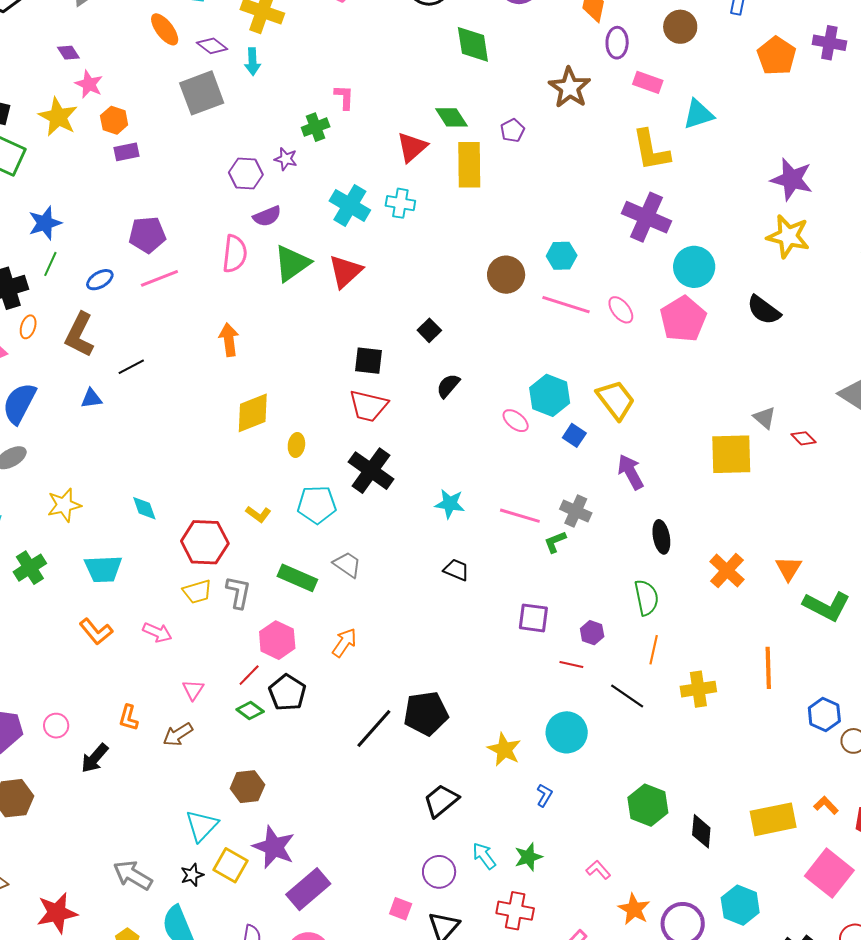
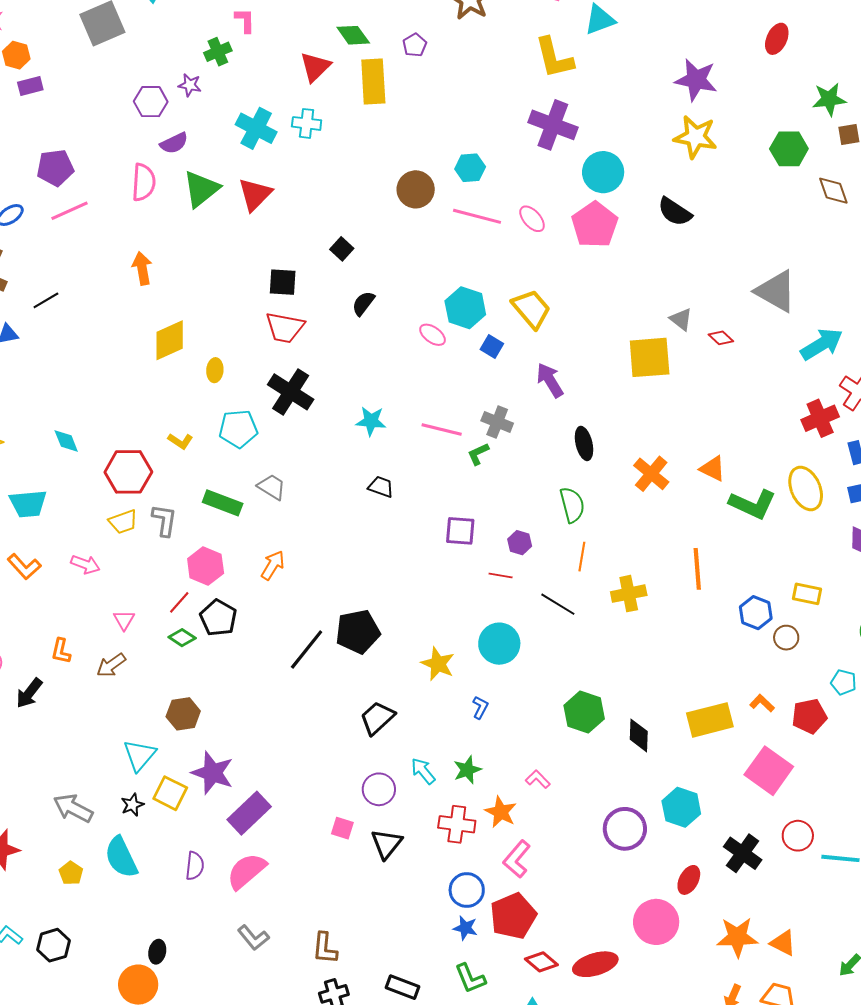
orange triangle: (789, 568) -> (713, 469), turned -32
orange star: (634, 909) -> (501, 812), moved

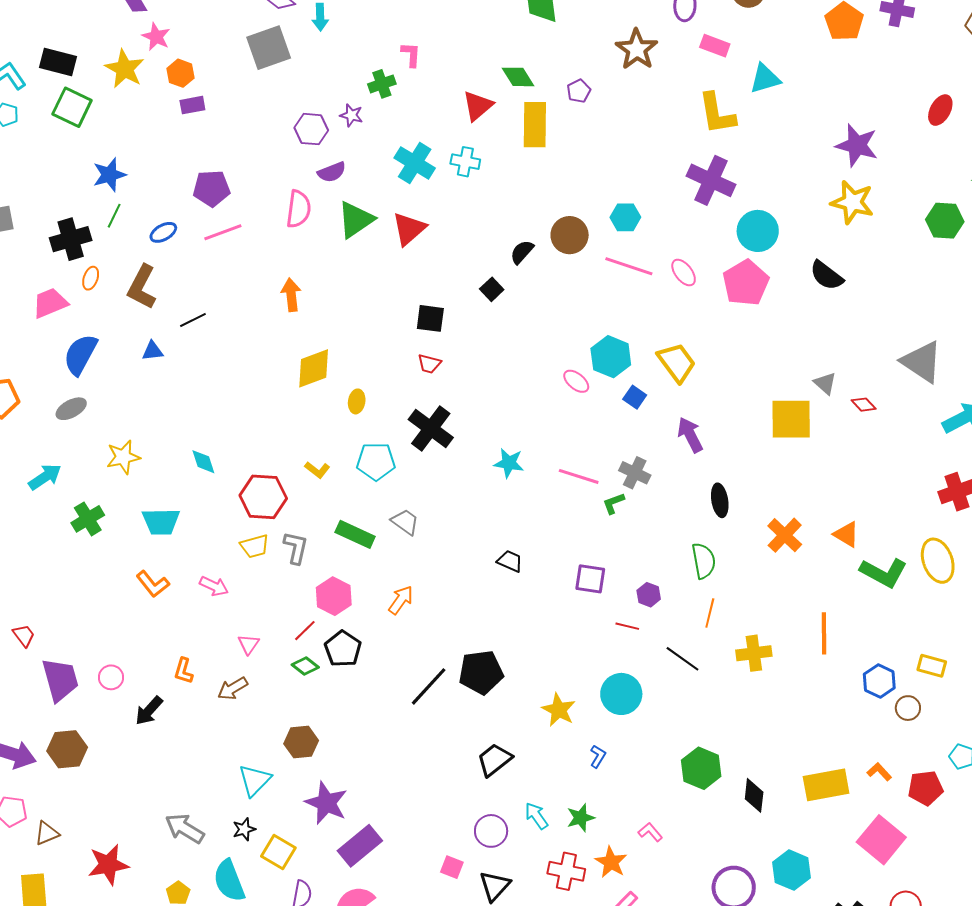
black semicircle: (363, 303) -> (522, 252), moved
red trapezoid: (285, 327) -> (429, 364), size x0.6
black trapezoid: (381, 487) -> (510, 561), moved
yellow square: (170, 793) -> (278, 852), moved

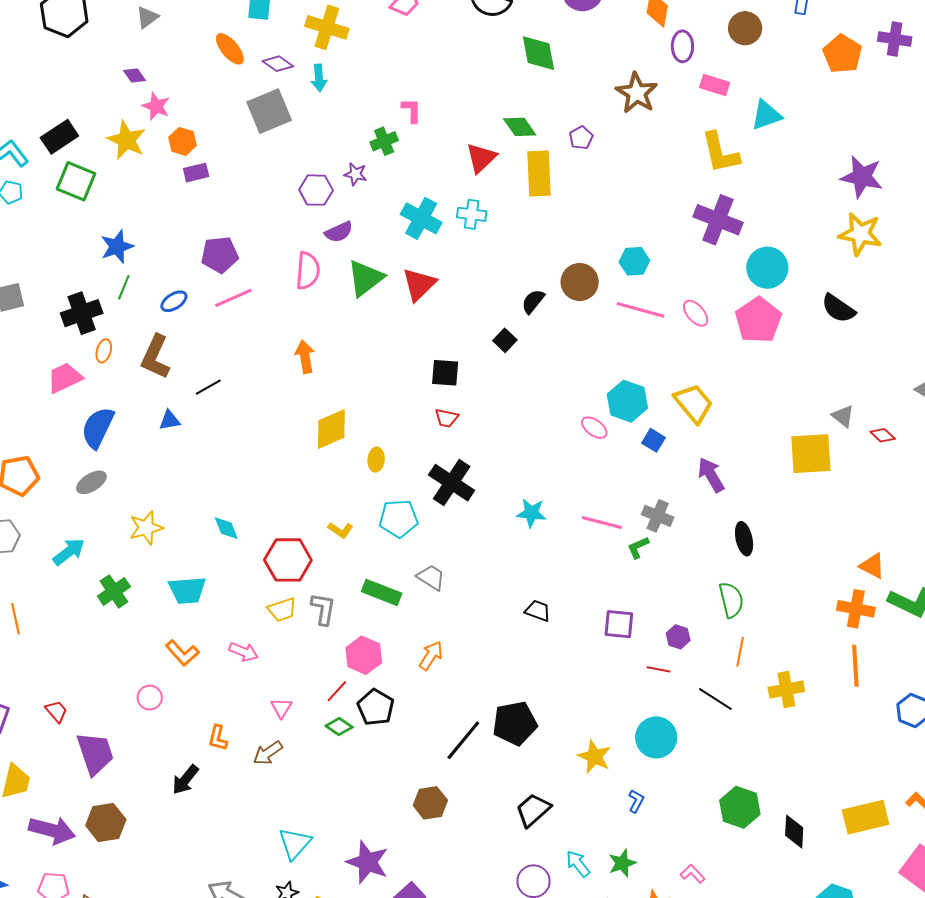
black rectangle: (58, 62) -> (59, 137), turned -45
orange cross: (785, 535) -> (856, 609), moved, turned -30
pink circle: (111, 677) -> (150, 698), moved
brown hexagon: (301, 742) -> (430, 803), moved

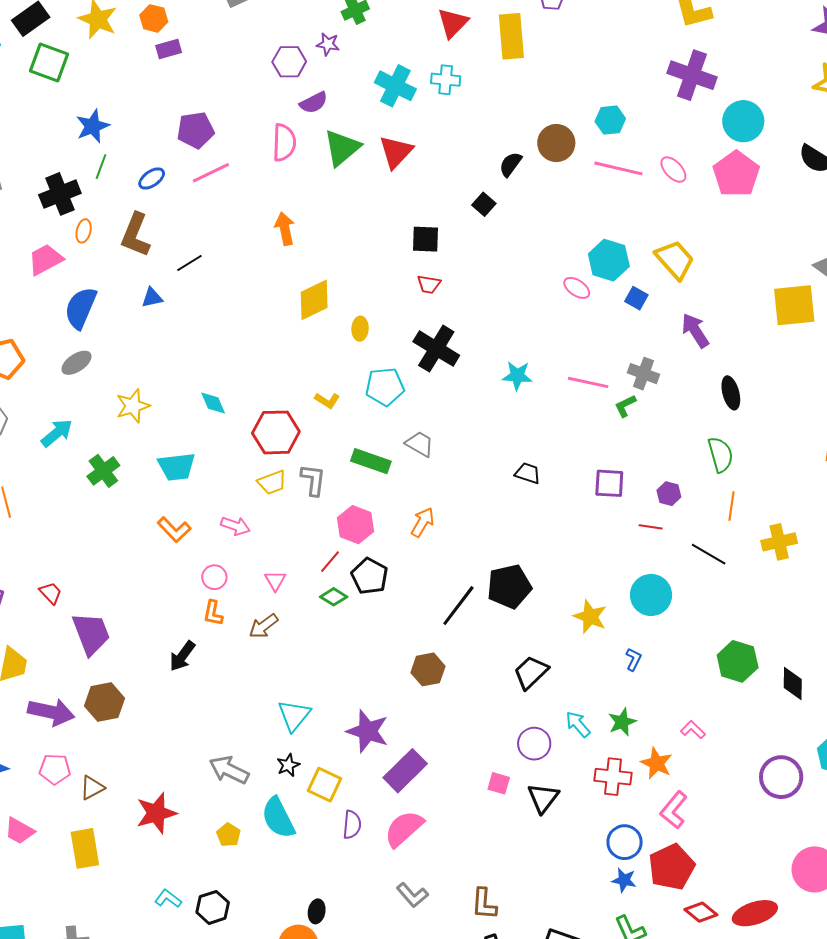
pink circle: (150, 698) -> (214, 577), moved

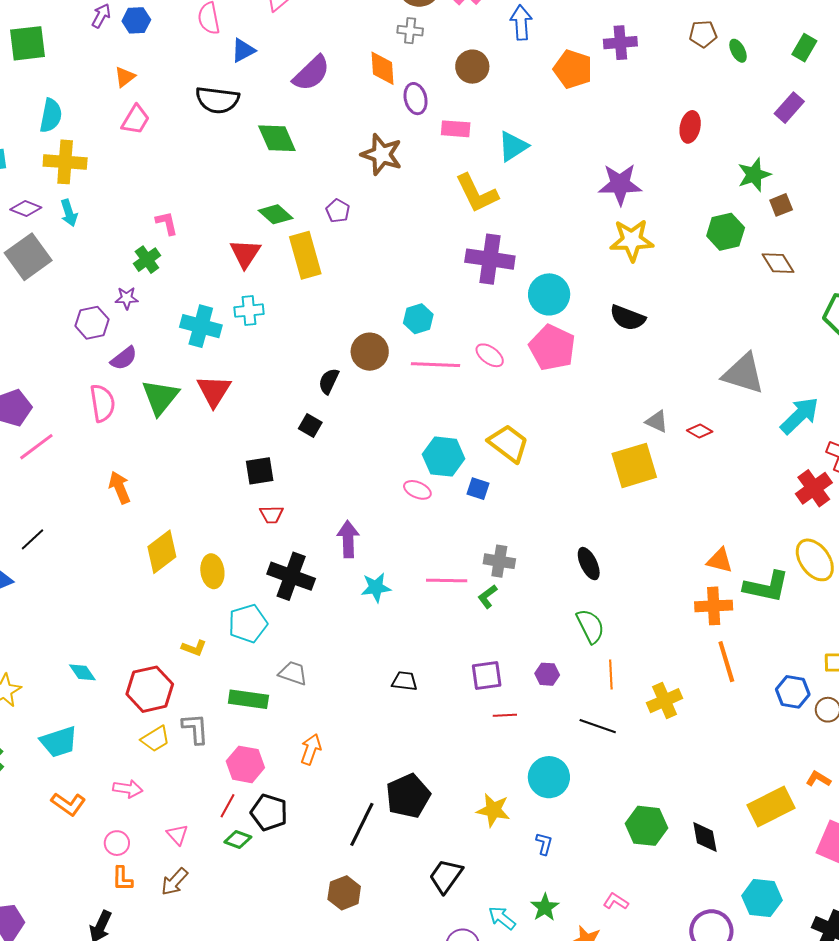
yellow ellipse: (360, 329) -> (212, 571), size x1.4
purple arrow: (695, 330) -> (348, 539), moved, turned 42
red line: (651, 527) -> (505, 715), moved

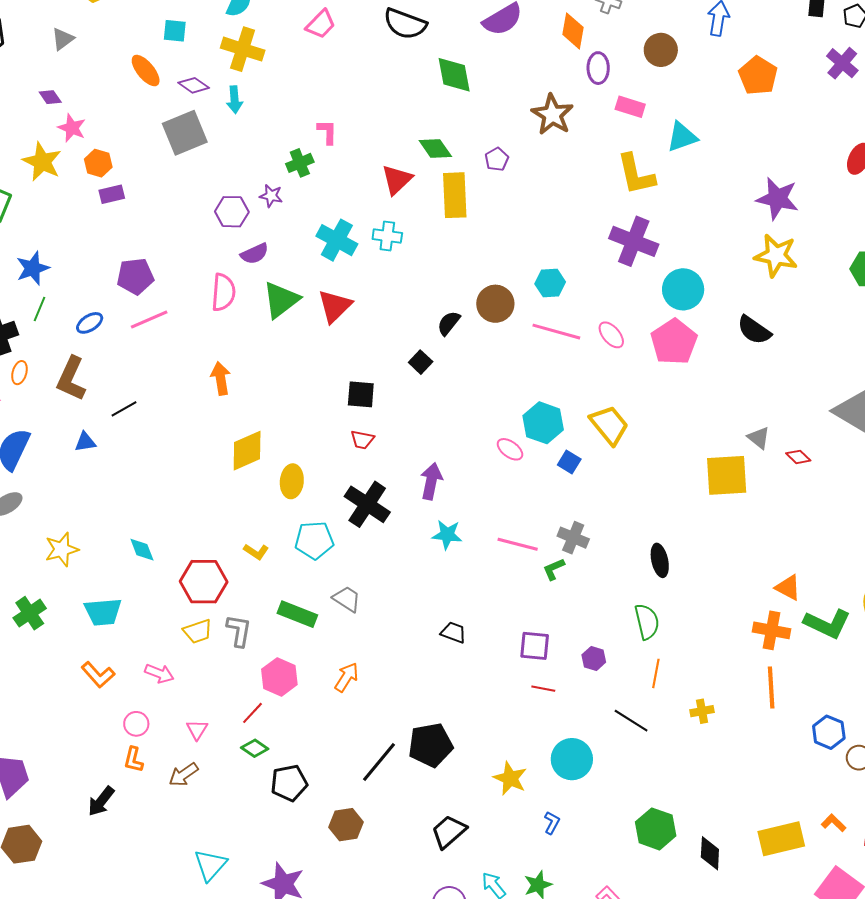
purple cross: (620, 43) -> (842, 63), moved, turned 32
yellow cross: (665, 701) -> (702, 711), size x0.7
black pentagon: (269, 812) -> (289, 783), moved, turned 30

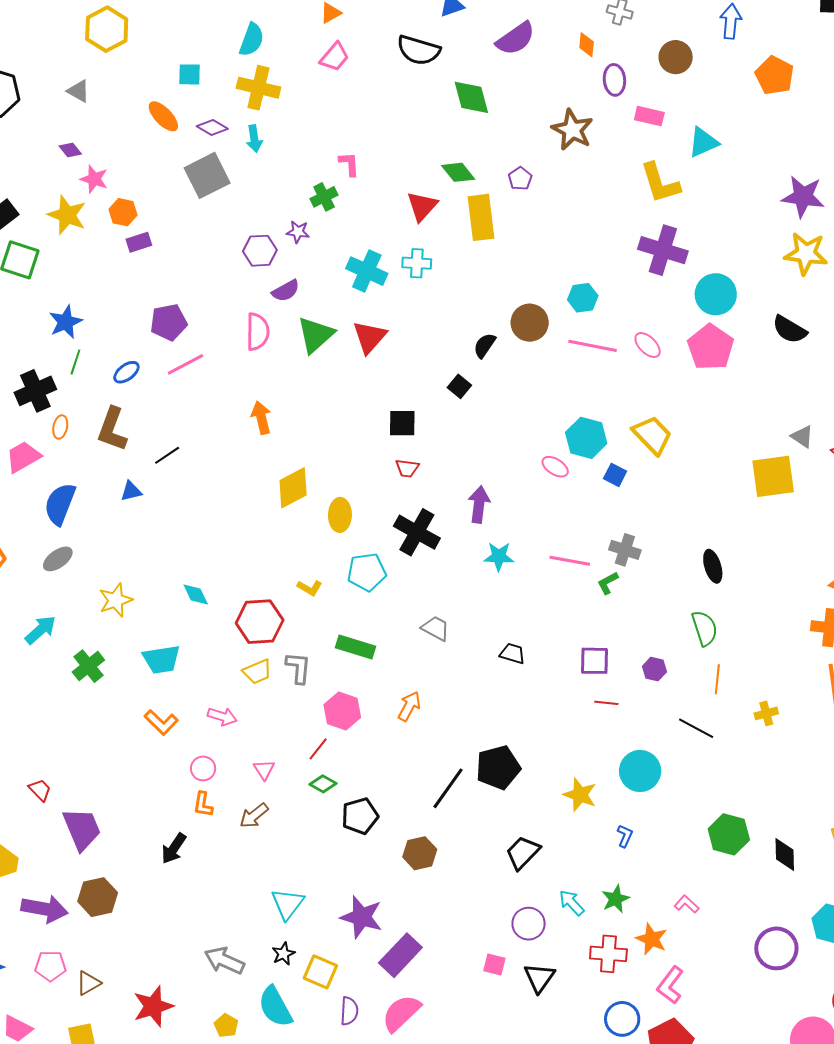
orange diamond: (573, 31) -> (587, 45), size x0.7
gray triangle: (63, 39) -> (78, 91), turned -50
gray trapezoid: (347, 599) -> (436, 628), moved

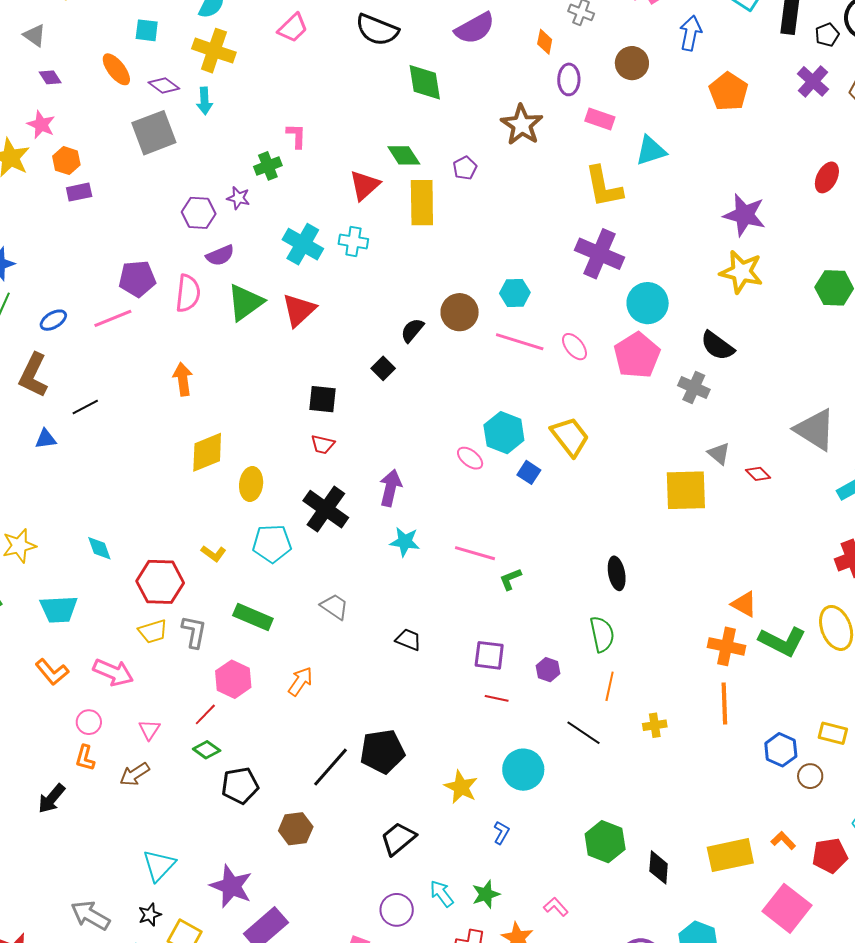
purple diamond: (70, 150) -> (50, 77), moved
purple pentagon: (169, 322) -> (137, 279), moved
gray cross: (625, 550) -> (694, 388), moved
pink arrow: (222, 717) -> (113, 672), size x1.4

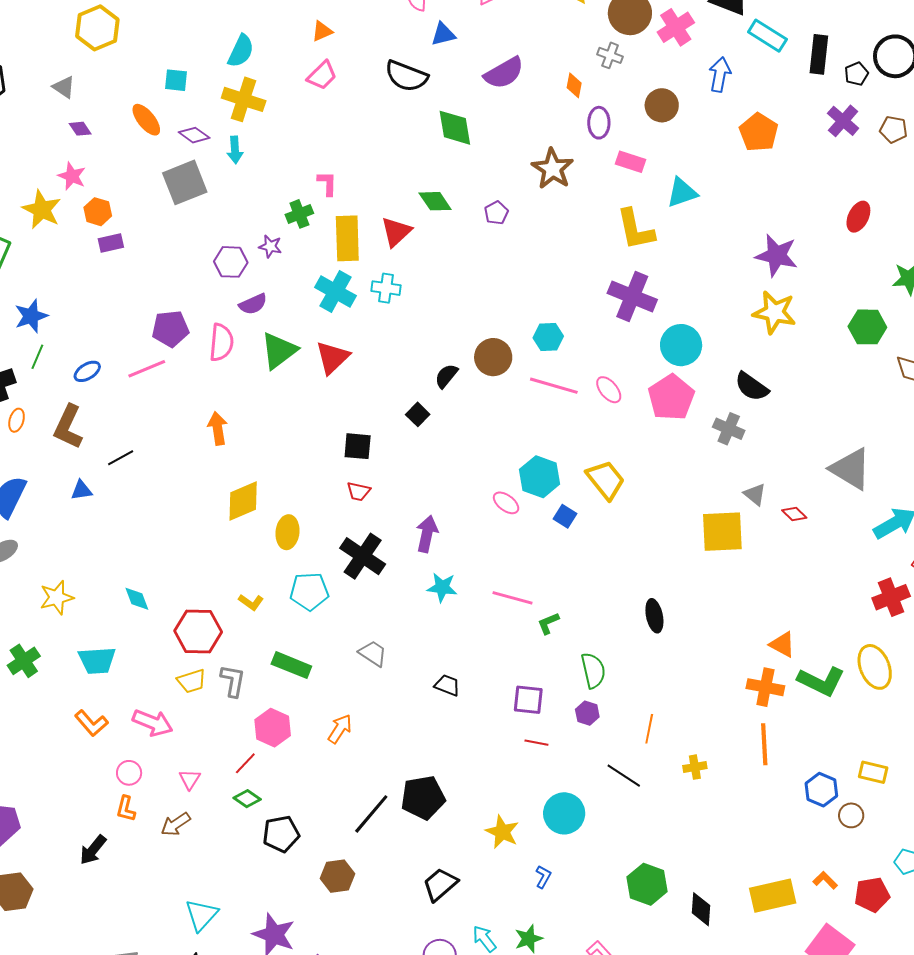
yellow rectangle: (422, 203) -> (347, 238), moved
green semicircle: (602, 634) -> (593, 670), moved

